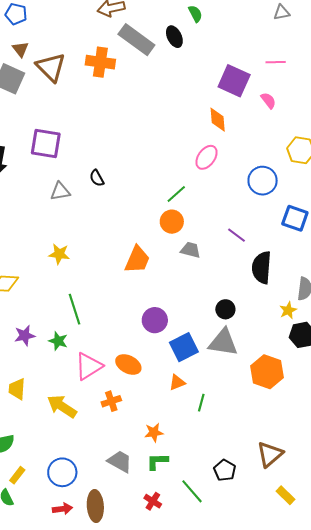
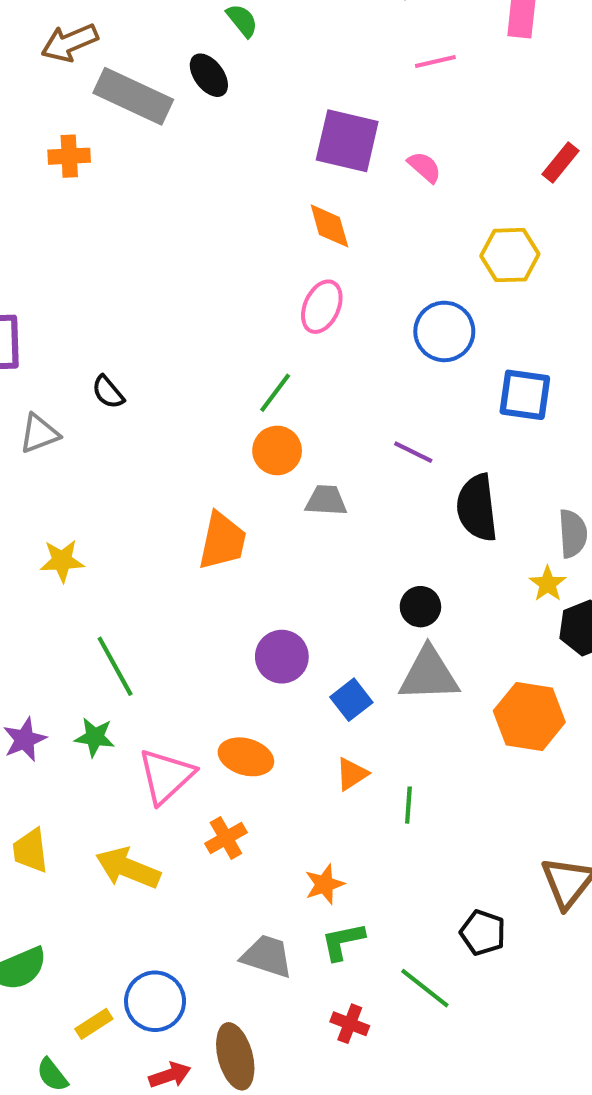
orange cross: (100, 62) -> (69, 156), size x0.7
pink line: (276, 62) -> (435, 61), moved
blue square: (184, 347) -> (351, 700), size x0.7
yellow rectangle: (17, 475) -> (94, 1024), moved, turned 30

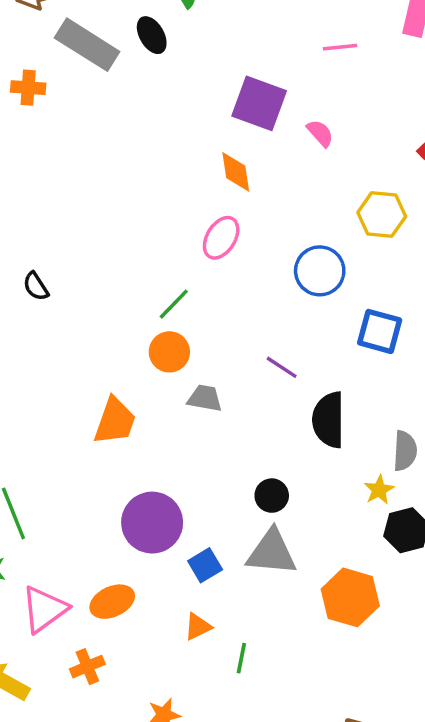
purple circle: (282, 657) -> (152, 523), size x1.4
orange ellipse: (246, 757) -> (112, 602), turned -48

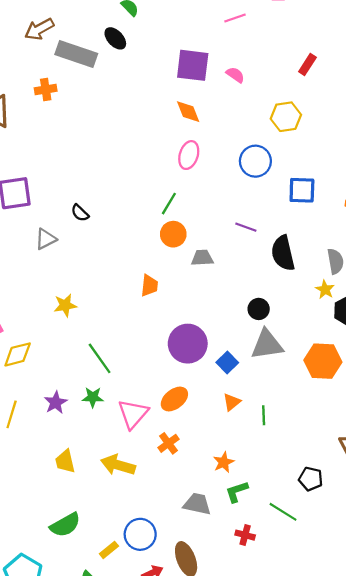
orange trapezoid: (115, 421) -> (149, 286), size x0.7

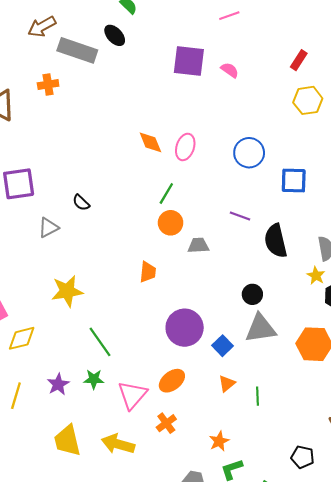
orange diamond: (188, 112) -> (150, 142), moved
yellow hexagon: (286, 117) -> (308, 100), moved
yellow star: (65, 305) -> (67, 291), size x1.4
yellow trapezoid: (65, 461) -> (67, 441), size x1.4

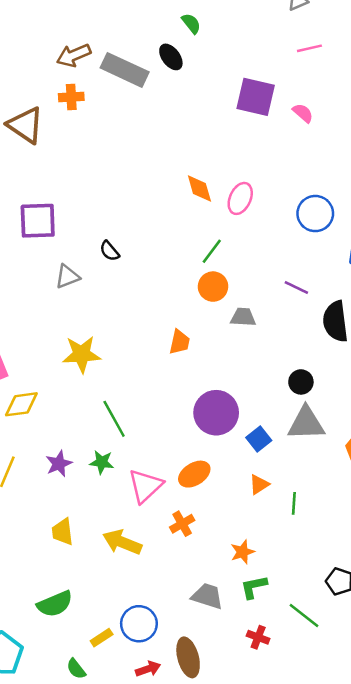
brown arrow: (42, 27) -> (74, 55), moved
orange cross: (48, 84) -> (71, 97), moved
yellow trapezoid: (67, 441) -> (62, 532), size x0.7

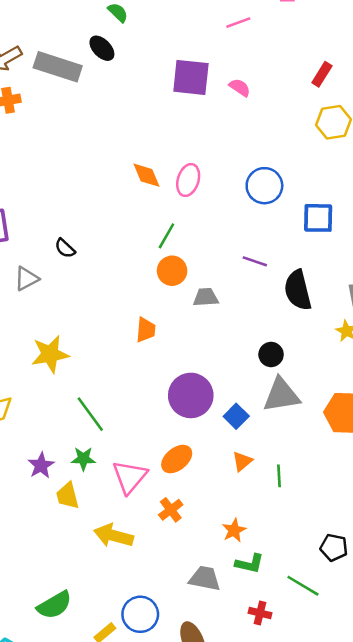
yellow trapezoid: (62, 532) -> (68, 496), moved
green L-shape: (254, 587) -> (250, 564), turned -148

